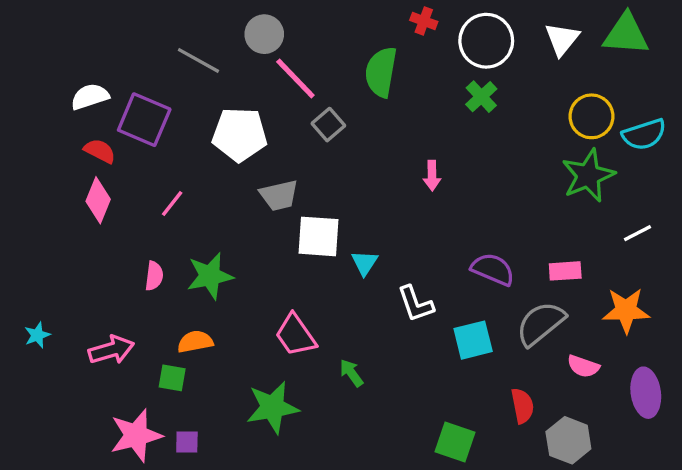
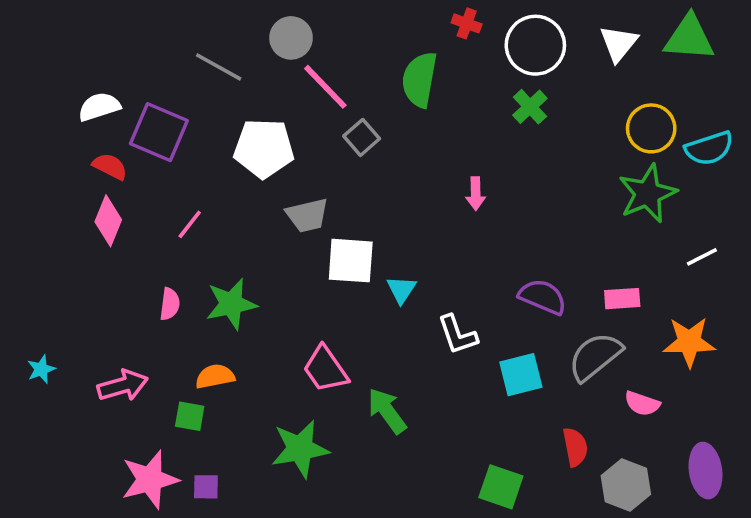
green arrow: (351, 373) -> (387, 411), size x1.5
purple ellipse: (646, 393) -> (705, 471), moved

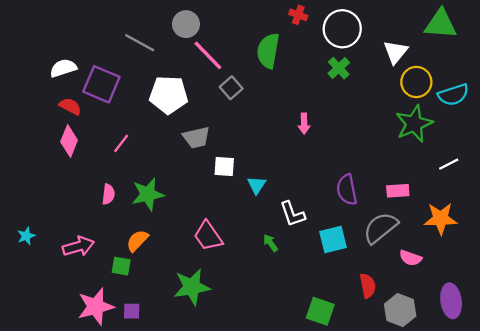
white triangle: (619, 43) -> (395, 52), moved
white square: (351, 261) -> (224, 166), size x0.7
purple semicircle: (543, 297) -> (347, 190), turned -124
orange semicircle: (215, 376) -> (137, 241), turned -35
green arrow: (387, 411) -> (270, 243), moved, size x0.6

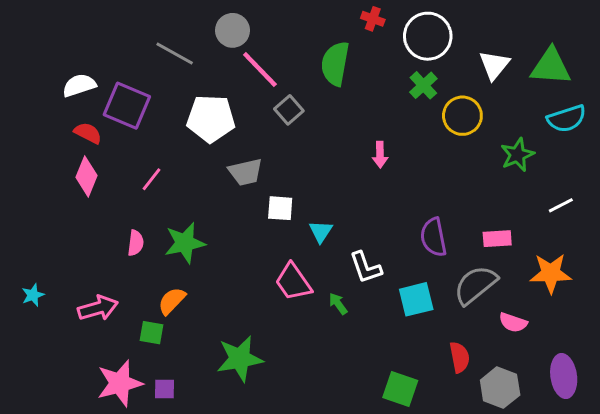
green triangle: (441, 24) -> (551, 67), moved
yellow circle: (416, 82) -> (462, 116), moved
green star: (414, 124) -> (517, 155), size x0.7
pink trapezoid: (208, 236) -> (293, 282), moved

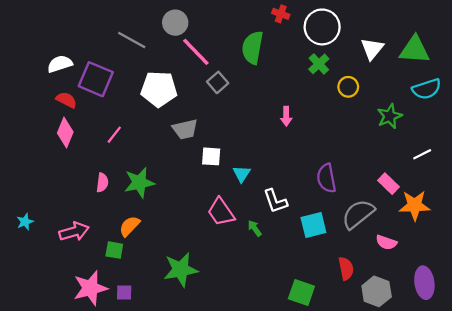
yellow circle: (462, 116) -> (348, 87), size x0.7
pink rectangle: (497, 239) -> (388, 184), moved, turned 48

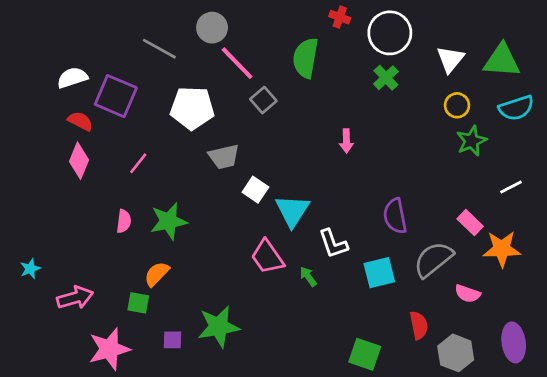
yellow circle: (348, 87) -> (457, 105), moved
white square: (211, 156) -> (255, 190), turned 30
cyan triangle: (242, 174) -> (292, 211), size x1.6
pink arrow: (74, 232) -> (75, 298), moved
purple square: (124, 292) -> (172, 340), moved

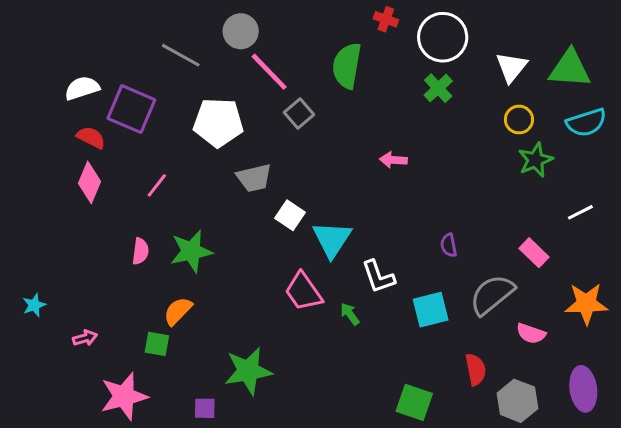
pink arrow: (346, 141) -> (393, 160), turned 95
purple semicircle: (395, 216) -> (449, 245), size x0.6
orange star: (502, 249) -> (586, 304), moved
pink arrow: (75, 298) -> (85, 338), size x0.6
purple square: (172, 340) -> (205, 408), moved

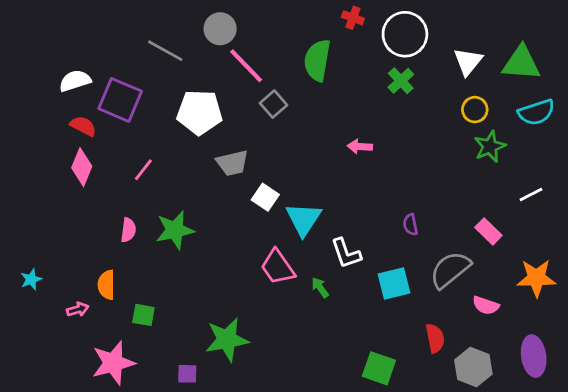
orange semicircle: (178, 311) -> (106, 285), moved, turned -44

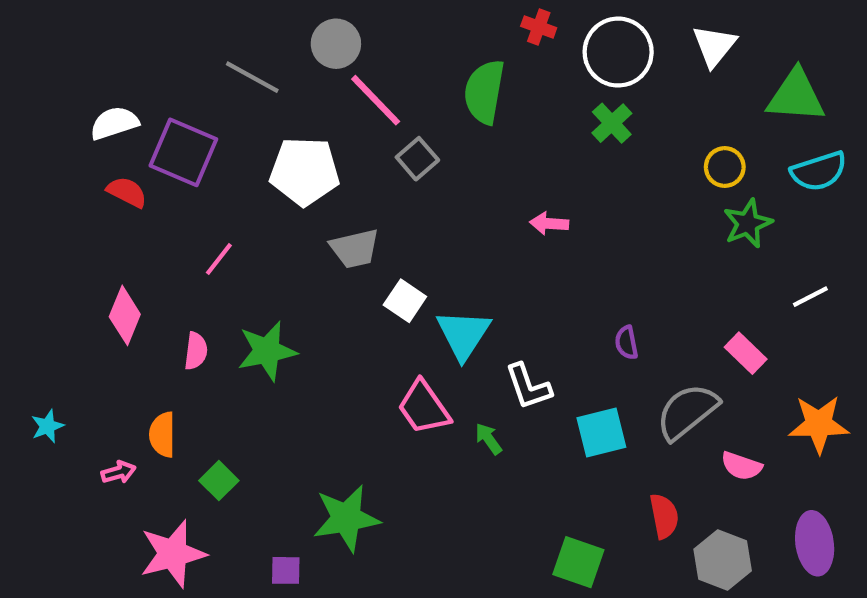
white triangle: (468, 62) -> (714, 46), moved
pink diamond: (82, 167) -> (125, 315), moved
green square: (143, 315) -> (219, 481), turned 35

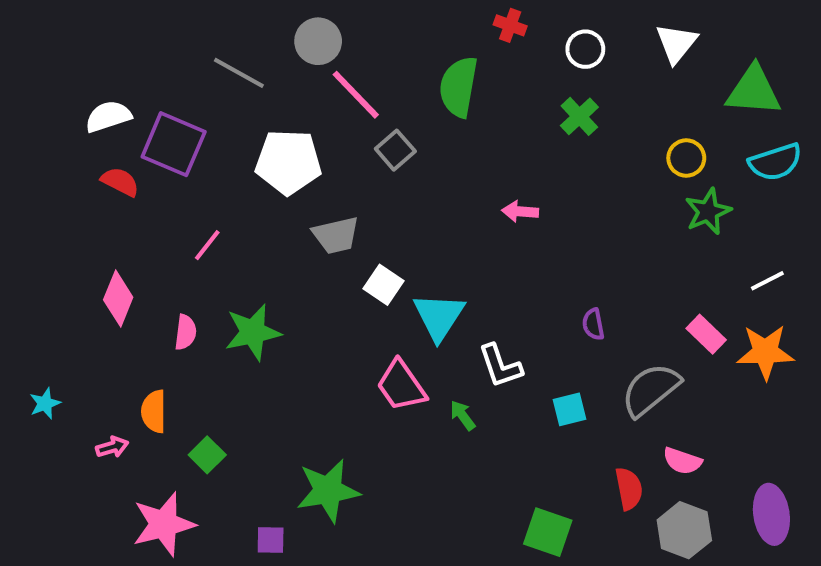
white circle: (618, 52) -> (585, 49), size x0.6
orange star: (819, 424) -> (765, 352), moved
cyan square: (601, 432) -> (569, 409), size x0.7
pink semicircle: (741, 466) -> (682, 461), moved

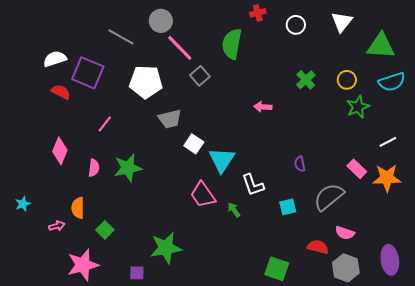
red cross: (510, 25) -> (258, 13), turned -35
green cross: (579, 116) -> (306, 80), moved
red semicircle: (629, 489) -> (318, 247), turned -65

